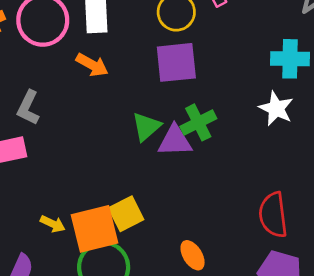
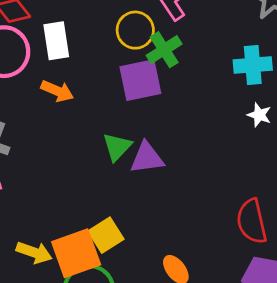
white star: (276, 108) -> (259, 115), moved, size x0.7
green cross: (198, 122) -> (164, 50), moved
yellow arrow: (53, 224) -> (34, 252), size x1.4

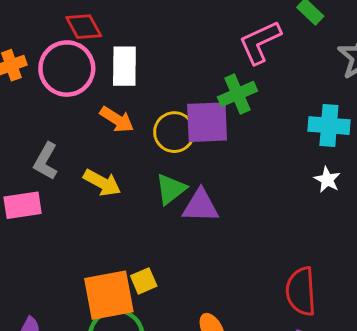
yellow circle: (135, 30) -> (174, 132), moved
yellow square: (106, 235) -> (144, 281), size x0.7
yellow arrow: (34, 252) -> (102, 183), moved

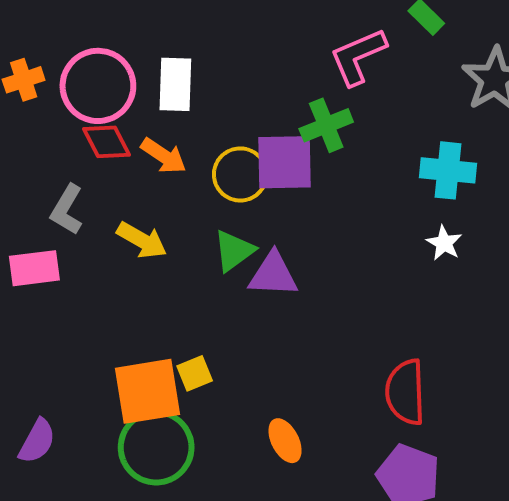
red diamond: (84, 27) -> (107, 142), moved

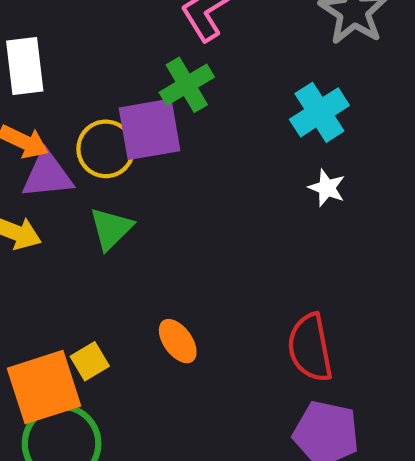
cyan cross: (448, 170) -> (319, 112), turned -30
purple triangle: (273, 274) -> (47, 175), moved
orange ellipse: (285, 441) -> (178, 341), moved

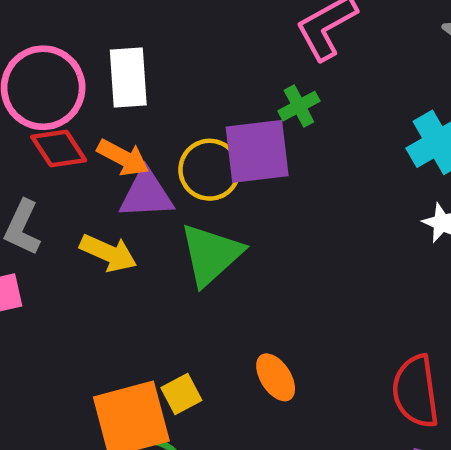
green cross: (187, 85) -> (299, 106), size x0.7
green triangle: (111, 229) -> (211, 255), size x1.4

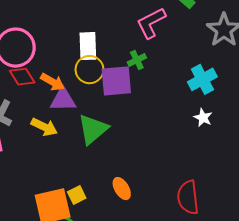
white rectangle: (128, 77) -> (88, 46), moved
yellow circle: (210, 170) -> (89, 70), moved

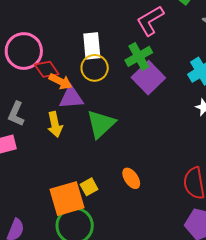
green cross: (137, 60) -> (139, 56), size x1.5
red diamond: (22, 77) -> (47, 69), moved
purple square: (116, 81) -> (148, 78), moved, turned -36
yellow arrow: (44, 127) -> (55, 124), turned 55

